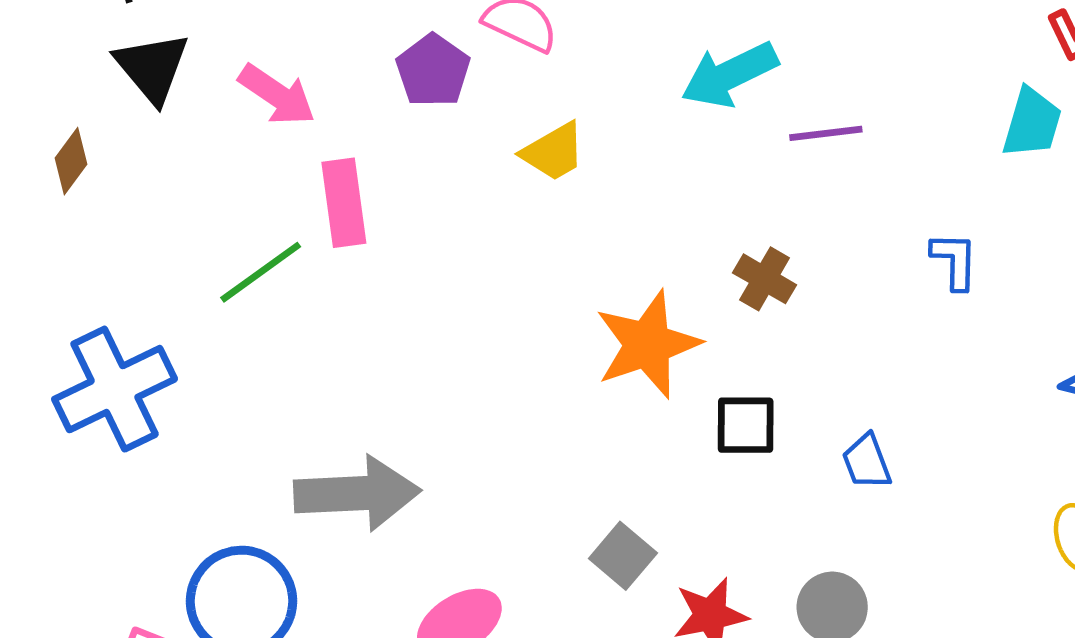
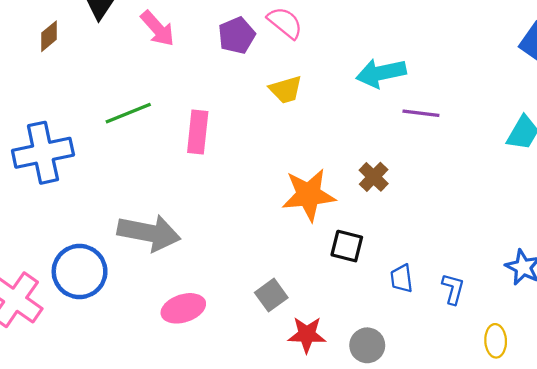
pink rectangle: (344, 203) -> (198, 132), moved
blue L-shape: (955, 261) -> (453, 289), moved

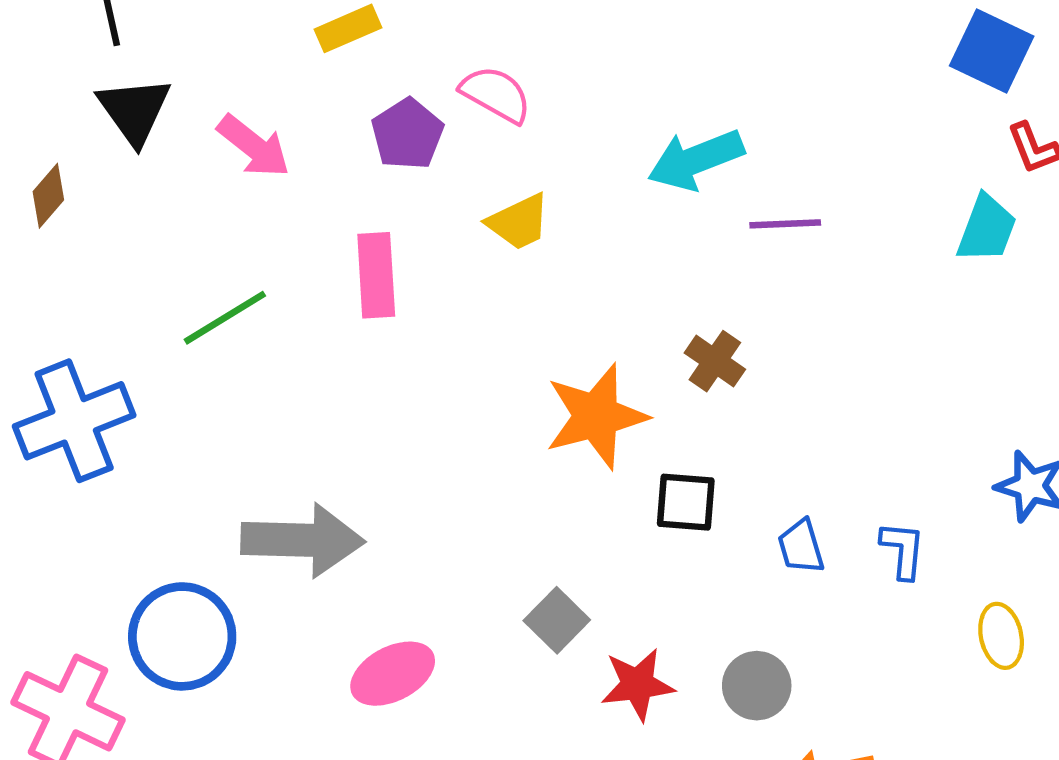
pink rectangle: (198, 132) -> (376, 275), moved

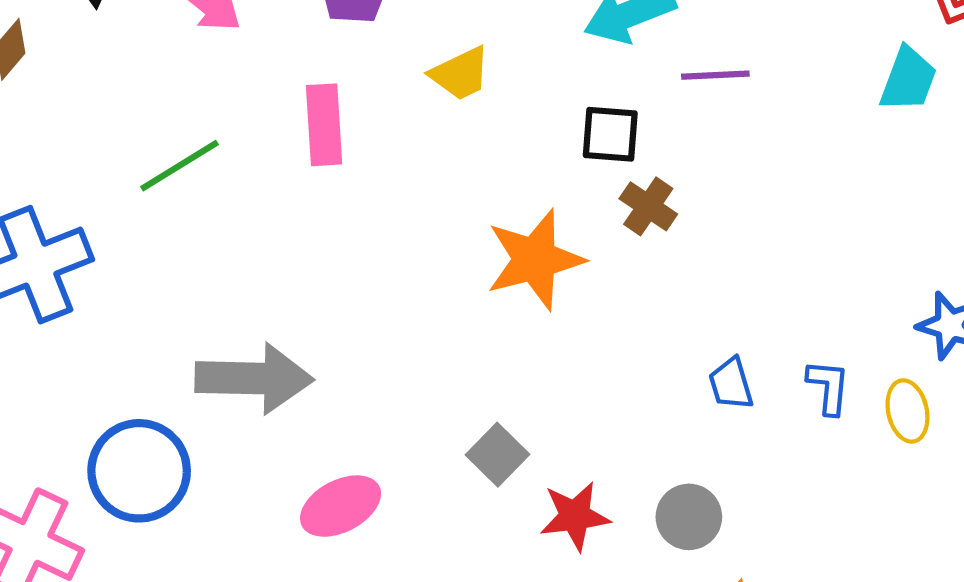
black square: (686, 502) -> (610, 134), moved
yellow ellipse: (1001, 636) -> (907, 411), moved

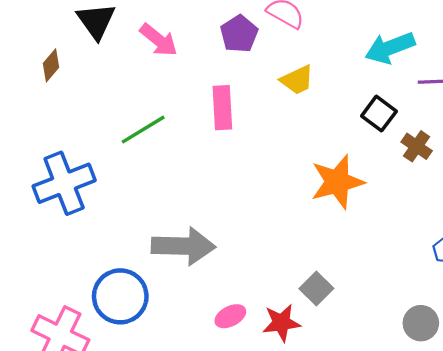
black square: (610, 134) -> (379, 114), turned 32
brown cross: (648, 206) -> (417, 146), moved
pink ellipse: (341, 506) -> (230, 316), size x0.7
red star: (575, 516) -> (281, 323), moved

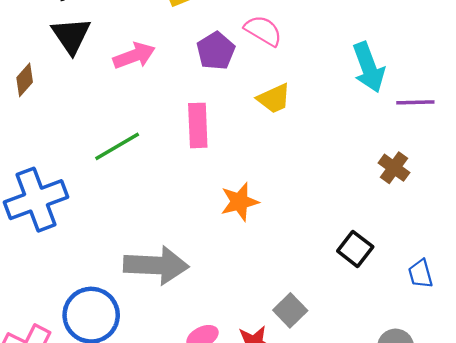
pink arrow: (159, 40) -> (134, 56), turned -60
cyan arrow: (390, 48) -> (369, 67), turned -90
black square: (379, 114) -> (355, 249), moved
orange star: (337, 182) -> (240, 202), moved, size x0.7

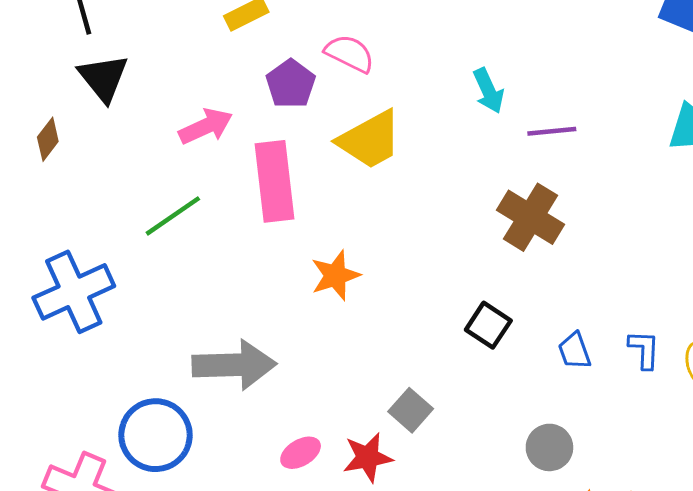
pink arrow: (134, 56) -> (206, 126), moved
cyan arrow: (369, 67) -> (488, 91), size x0.7
yellow trapezoid: (274, 99) -> (370, 140), size x1.5
pink rectangle: (198, 125) -> (275, 181), size x1.4
brown cross: (394, 168) -> (531, 217), size x1.6

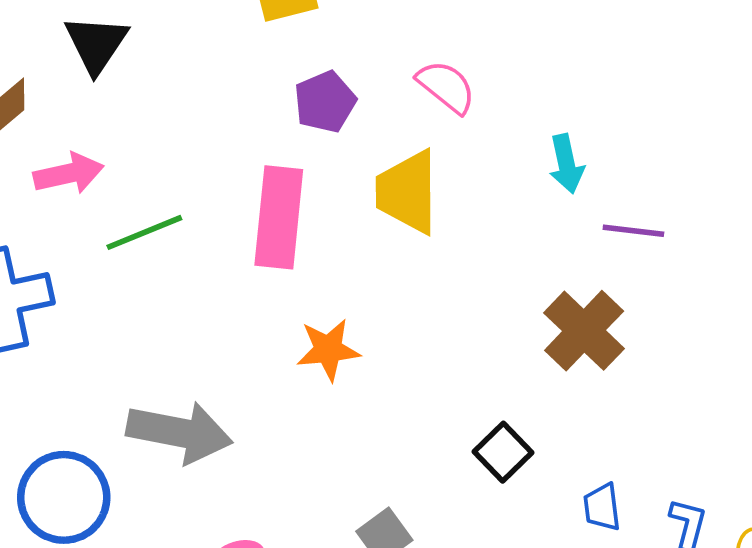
pink semicircle: (350, 53) -> (446, 87), moved
pink arrow: (206, 126) -> (69, 174), moved
yellow trapezoid: (370, 140) -> (407, 192), turned 106

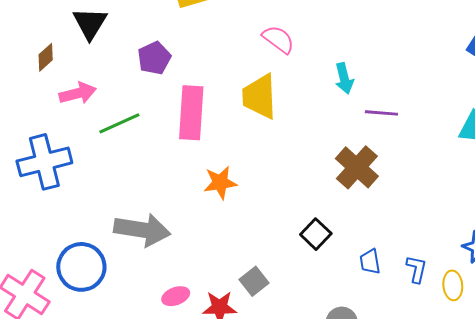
purple pentagon: (325, 102) -> (154, 58), moved

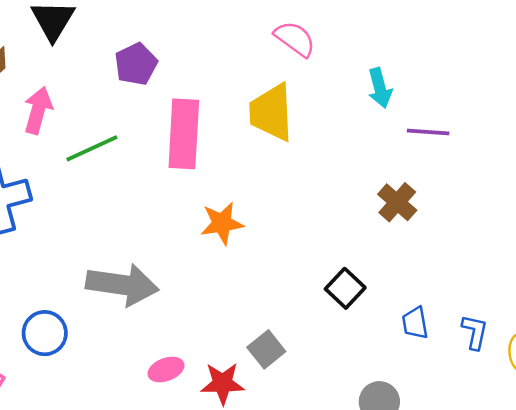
pink arrow: (78, 93) -> (38, 110), turned -60
brown cross: (357, 167) -> (397, 202), size x0.7
blue circle: (81, 267) -> (45, 333), size x0.7

